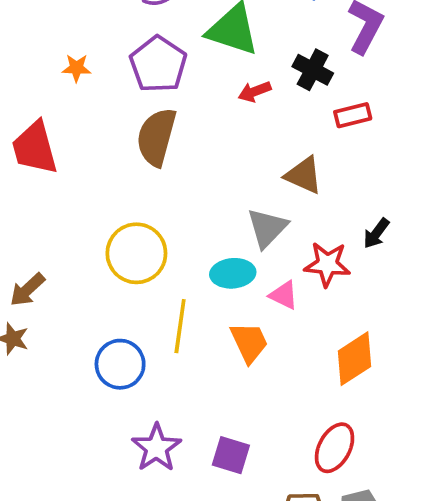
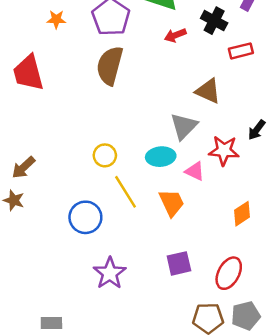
yellow circle: (136, 253) -> (105, 155), moved, size x0.6
yellow line: (180, 326) -> (125, 192), turned -40
orange diamond: (355, 359) -> (242, 214), size x0.7
purple square: (231, 455) -> (179, 263), moved, turned -30

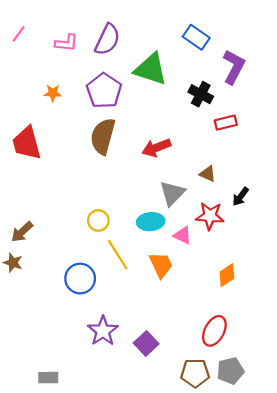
red arrow: (175, 35) -> (156, 148), moved, size x1.4
brown triangle: (208, 91) -> (208, 174), moved, size x0.7
purple square: (179, 263) -> (146, 343), moved, turned -30

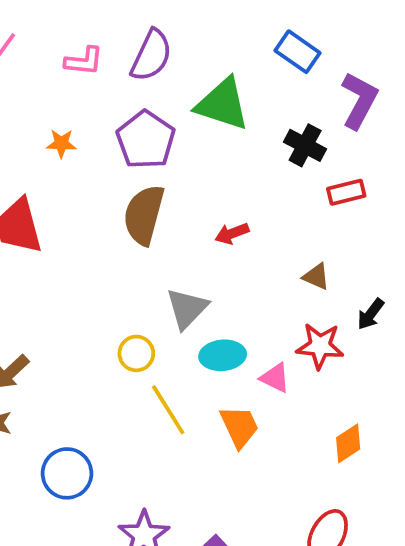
red arrow: (156, 148) -> (232, 233), size x0.7
gray triangle: (172, 193) -> (187, 308), moved
blue circle: (80, 279) -> (67, 473), moved

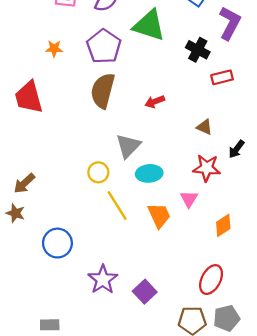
pink triangle: (275, 378) -> (189, 199), moved, turned 36

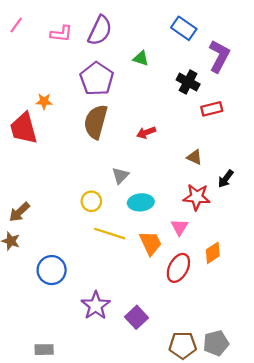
green triangle: (149, 25) -> (141, 58), size x0.5
orange star: (54, 49) -> (44, 101), moved
gray triangle: (128, 146) -> (120, 175), size x0.7
yellow line: (117, 205) -> (110, 234), turned -40
red ellipse: (211, 280) -> (178, 268), moved

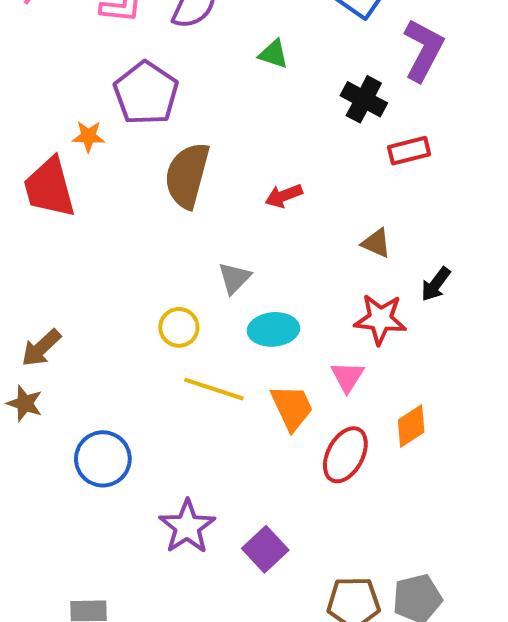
purple pentagon: (97, 79) -> (146, 93), moved

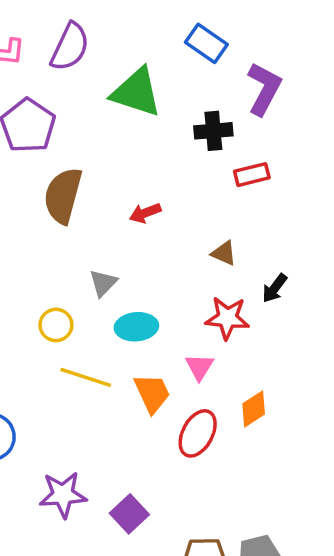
green triangle: (273, 54) -> (136, 92), size x2.0
black cross: (364, 99) -> (213, 131), turned -33
purple star: (187, 527) -> (63, 495), turned 30

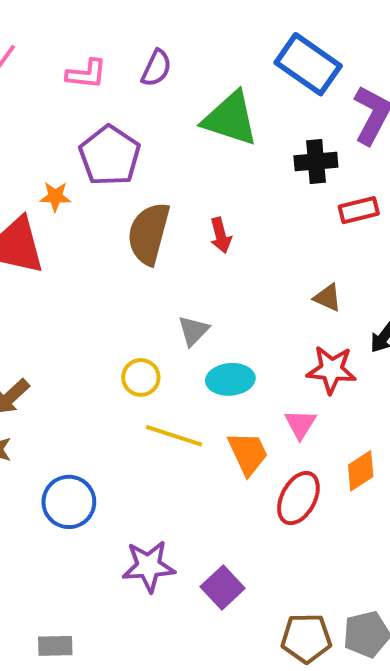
blue rectangle: (206, 43) -> (308, 64), size x1.4
purple semicircle: (70, 47) -> (156, 68), size x0.7
red arrow: (145, 213) -> (221, 235), moved, turned -84

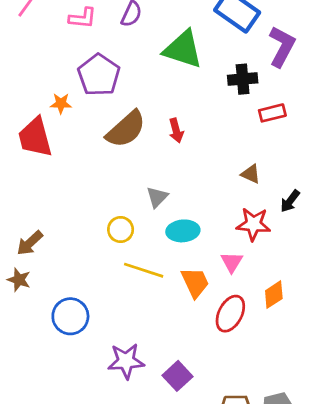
brown semicircle: (149, 233) -> (126, 129), turned -147

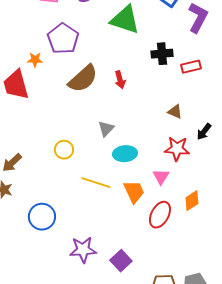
black cross: (243, 79) -> (162, 54), moved
yellow circle: (121, 230) -> (64, 150), moved

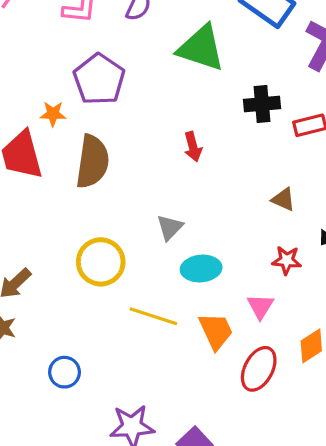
brown semicircle: (83, 79) -> (92, 162), moved, turned -40
red star: (177, 149) -> (287, 260), size x0.7
yellow circle: (64, 150) -> (101, 262), size x1.5
blue circle: (42, 217) -> (65, 372), size x0.7

